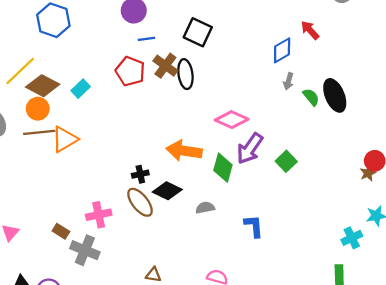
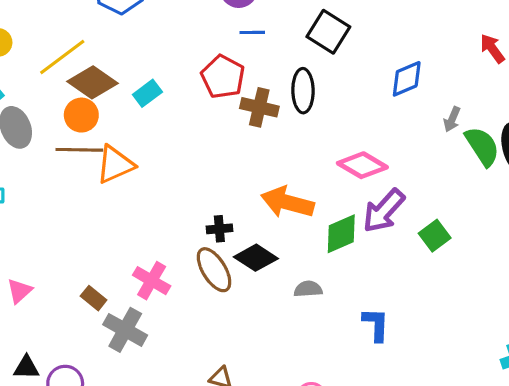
blue diamond: (282, 50) -> (407, 79), moved
brown cross: (165, 66) -> (259, 107), moved, turned -30
green semicircle: (311, 97) -> (482, 146), size x1.5
green diamond: (223, 168) -> (341, 234), turned 44
pink cross: (99, 215) -> (152, 281), turned 35

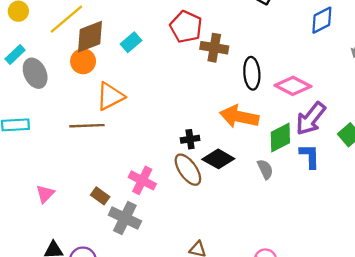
brown diamond: (93, 82) -> (90, 37), turned -52
black ellipse: (303, 91) -> (252, 73), moved
brown line: (79, 150) -> (87, 126), moved
gray semicircle: (308, 289) -> (265, 169), moved, turned 72
blue L-shape: (376, 324) -> (310, 156), moved

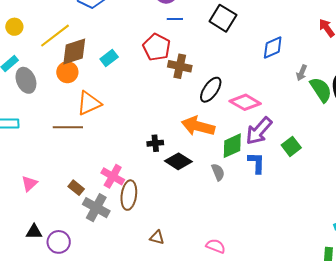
black ellipse: (252, 73) -> (211, 90), turned 36
brown ellipse: (188, 170) -> (129, 195), moved, turned 40

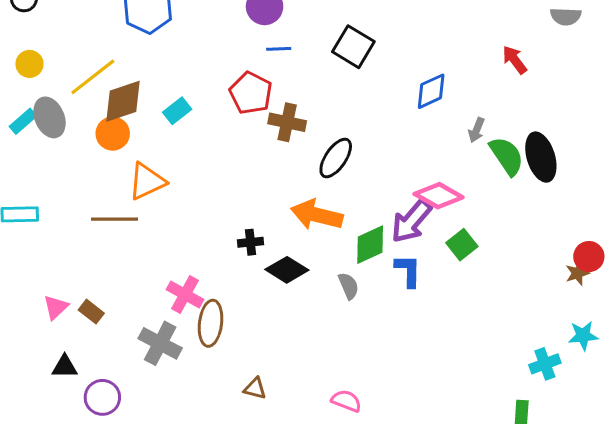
gray ellipse: (26, 80) -> (49, 117), moved
pink diamond: (245, 102) -> (439, 196), moved
brown rectangle: (76, 188) -> (91, 312), moved
black triangle: (34, 232) -> (65, 367), moved

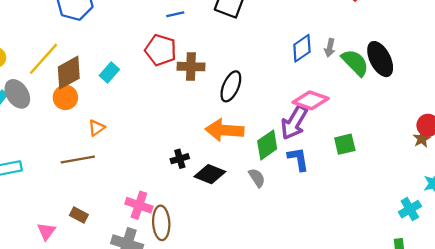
blue diamond: (431, 91) -> (302, 48), moved
orange triangle: (147, 181) -> (96, 128), size x0.6
green square: (462, 245) -> (345, 144), moved, turned 35
brown rectangle: (91, 312) -> (79, 215), moved

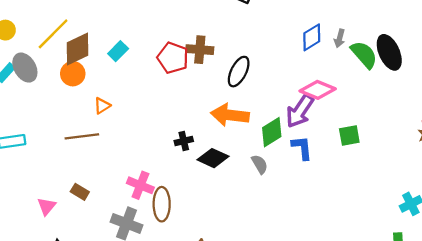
red pentagon: (161, 50) -> (173, 58), moved

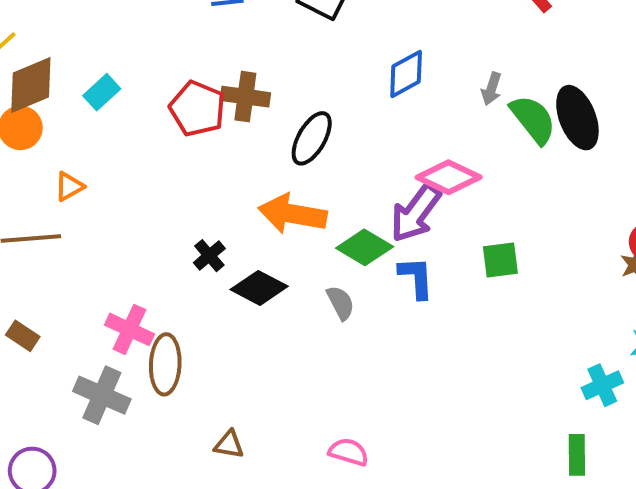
blue diamond: (312, 37) -> (406, 74), moved
green diamond: (272, 132) -> (365, 247), turned 60
black cross: (184, 141) -> (209, 256), turned -30

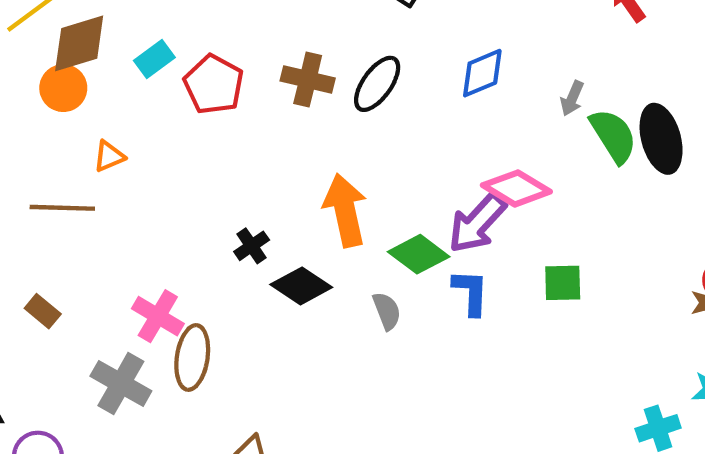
red pentagon: (197, 109) -> (214, 84), moved
black ellipse: (312, 138) -> (377, 84), moved
orange arrow: (292, 214) -> (345, 210), turned 62

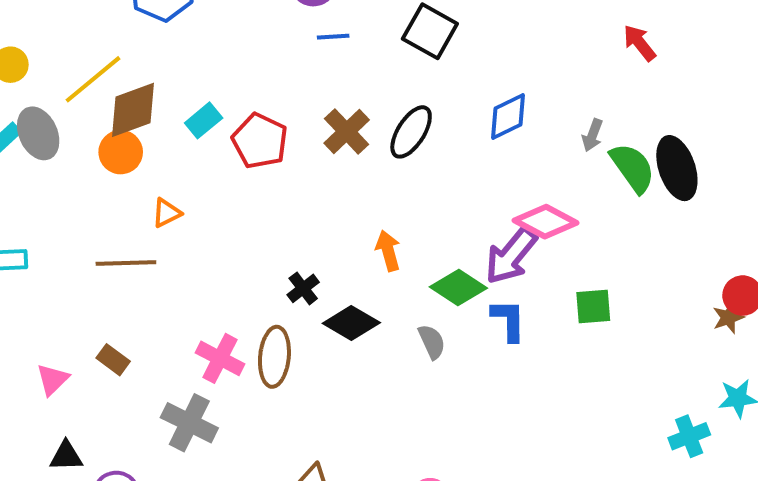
brown cross: (308, 80) -> (347, 131), turned 36
orange arrow: (345, 210) -> (388, 251), size x0.6
brown ellipse: (192, 357) -> (274, 357), moved

